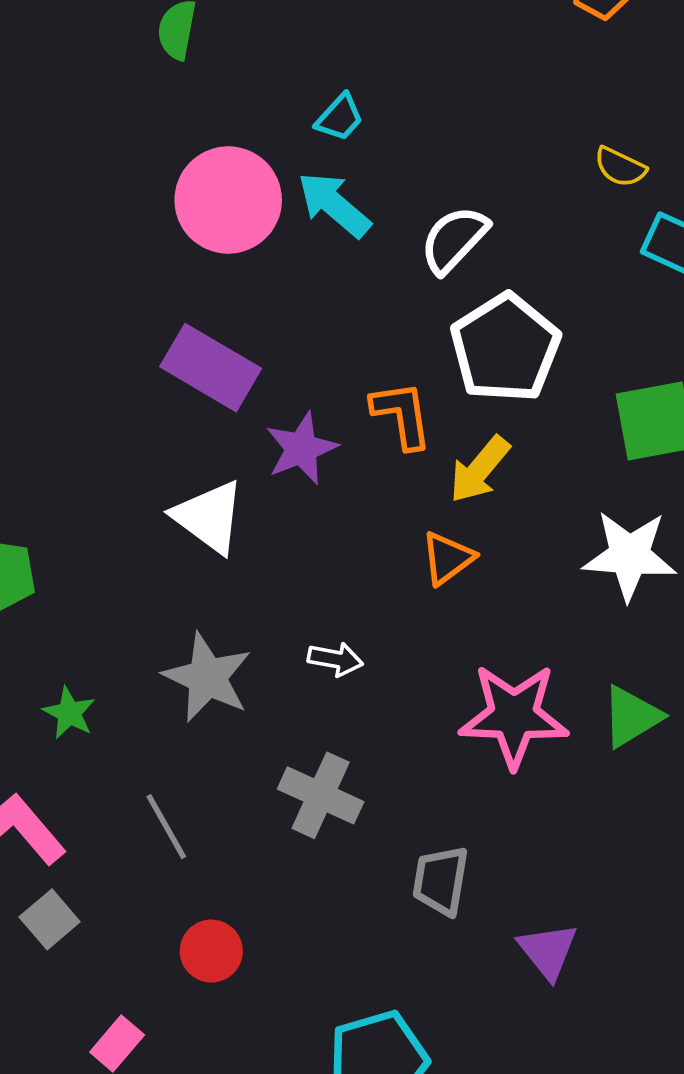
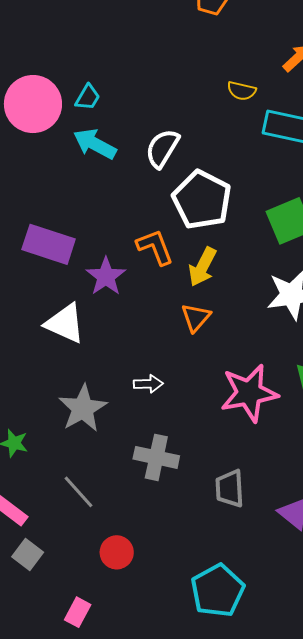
pink circle: (228, 200) -> (33, 104), moved
gray star: (207, 677) -> (83, 408), turned 30

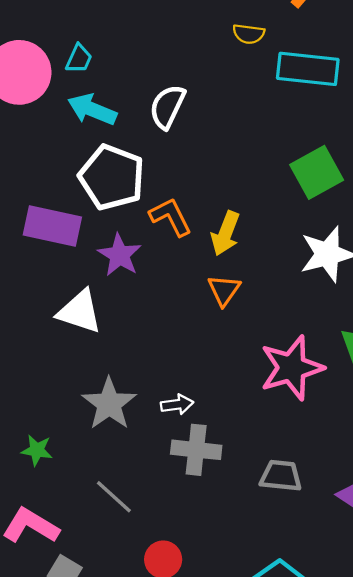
white pentagon: (202, 200) -> (112, 177), moved
white arrow: (148, 384) -> (177, 404), moved
gray trapezoid: (230, 489) -> (281, 476), turned 105

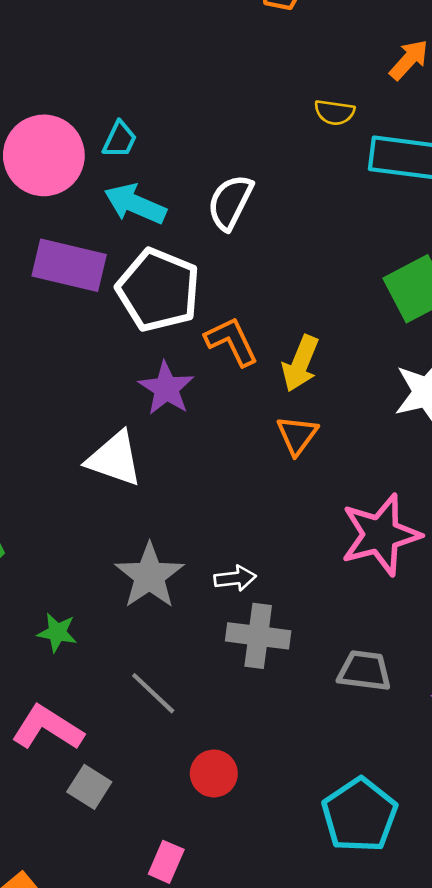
purple rectangle: (52, 226) -> (69, 265), moved

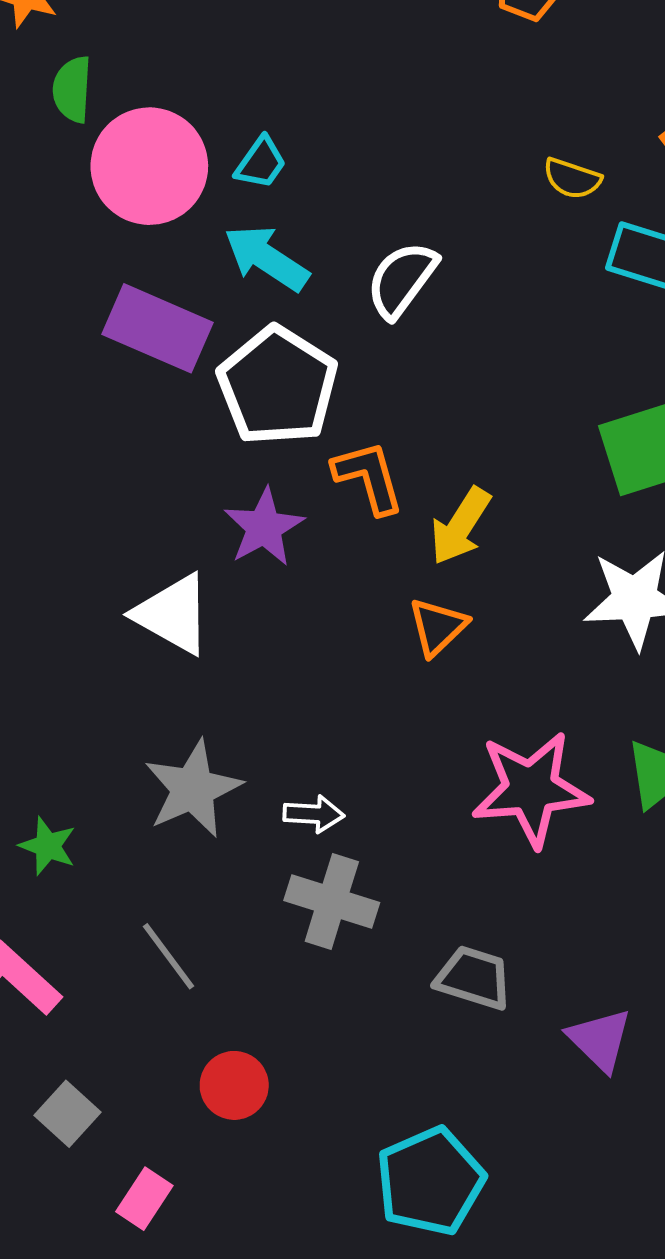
gray square: (89, 787) -> (67, 1114), moved

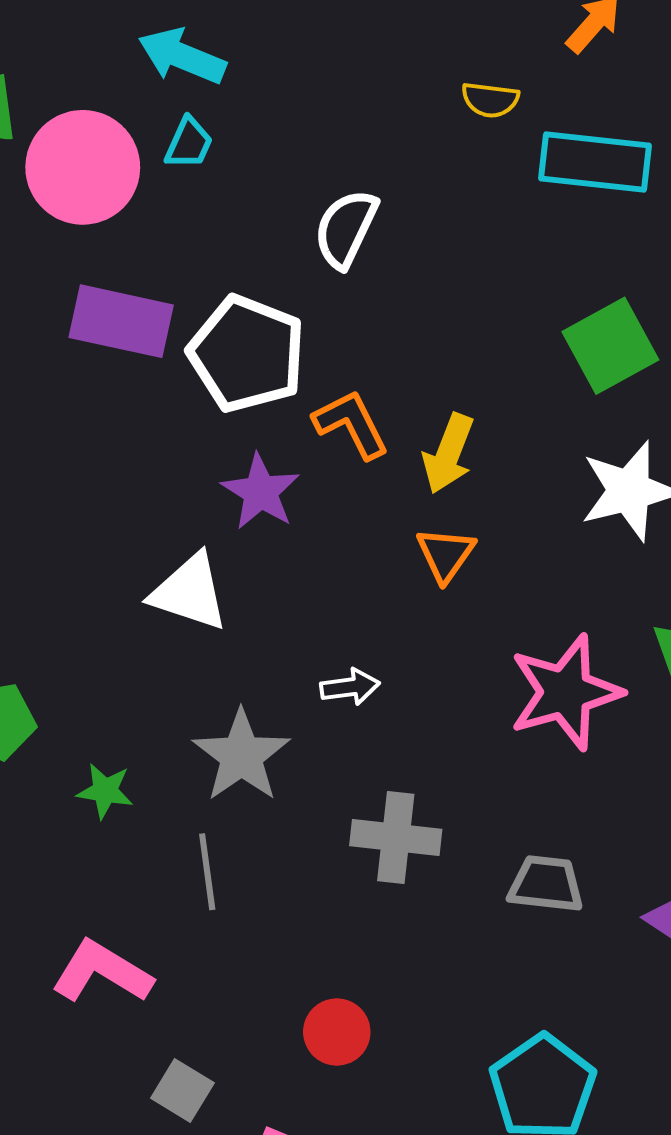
cyan arrow: (267, 258) -> (182, 56), moved
white arrow: (314, 814) -> (350, 687), moved
green star: (48, 846) -> (105, 791), moved
gray line: (168, 956) -> (207, 872), moved, turned 40

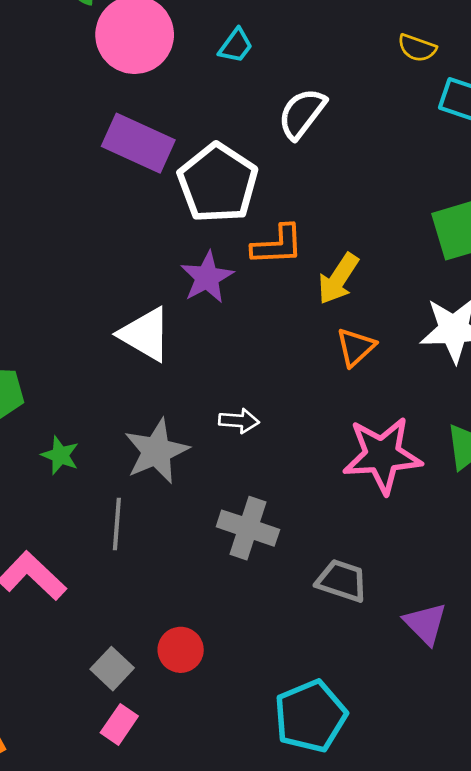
cyan trapezoid: (189, 143) -> (236, 46), moved
orange L-shape: (351, 424) -> (277, 245), turned 102
orange triangle: (446, 554) -> (356, 347), moved
gray square: (182, 1090) -> (112, 669), moved

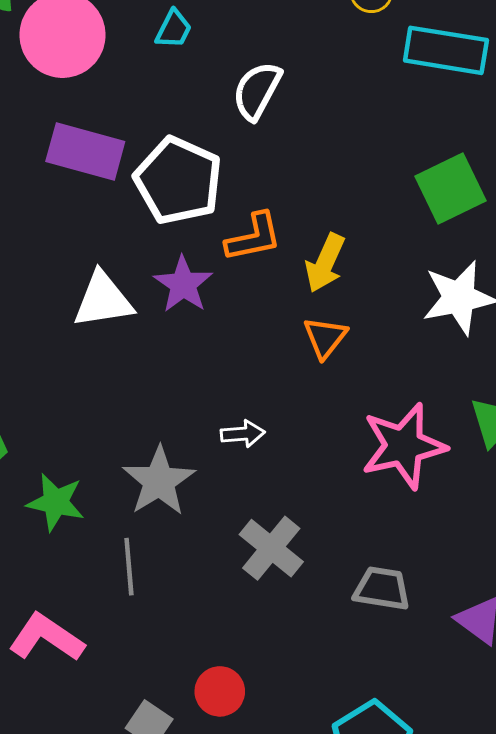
white triangle: (145, 334) -> (103, 300), moved, turned -30
orange triangle: (356, 347) -> (325, 338), moved
green star: (60, 455) -> (56, 502), size x1.4
gray cross: (248, 528) -> (271, 548), turned 30

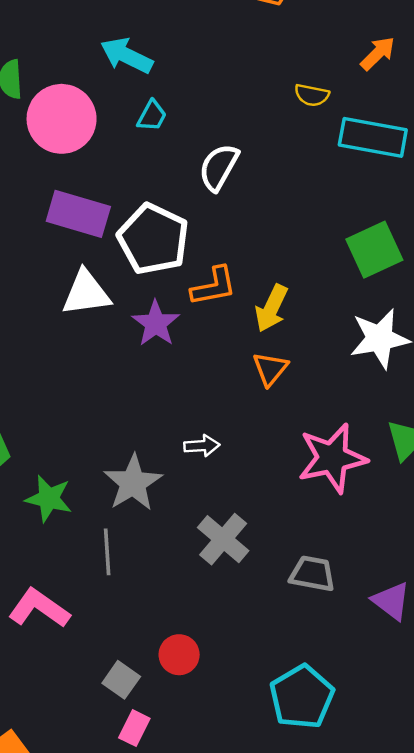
white triangle: (103, 300) -> (86, 293), moved

